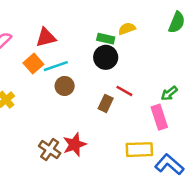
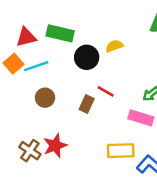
yellow semicircle: (127, 29) -> (114, 46), moved
green rectangle: (106, 39) -> (60, 33), moved, size x1.5
brown circle: (65, 86) -> (45, 98), moved
pink rectangle: (159, 117) -> (141, 118), turned -55

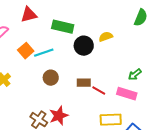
red triangle: (26, 37) -> (29, 15), moved
red line: (106, 91) -> (99, 91), moved
brown rectangle: (87, 104) -> (84, 83), turned 64

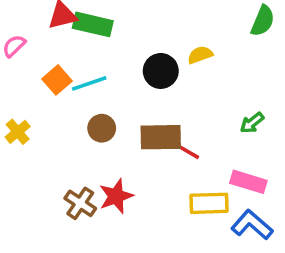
green rectangle: (63, 27) -> (93, 24), moved
brown rectangle: (84, 83) -> (161, 137), size x1.6
pink rectangle: (127, 94) -> (248, 182), moved

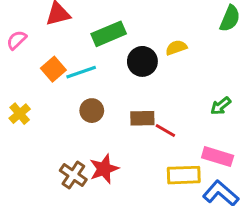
green rectangle: (93, 24) -> (109, 34), moved, turned -36
brown rectangle: (161, 137) -> (142, 118), size x0.7

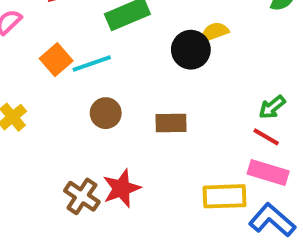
black circle: (142, 61) -> (191, 50), moved
red line: (165, 131) -> (266, 137), moved

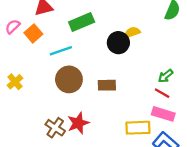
orange square: (56, 60) -> (33, 33), moved
brown circle: (106, 113) -> (69, 79), size x1.5

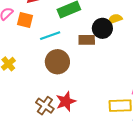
orange square: (33, 33) -> (25, 20), turned -35
brown rectangle: (107, 85) -> (87, 40), moved

